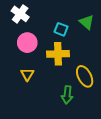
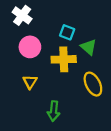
green triangle: (87, 22) -> (88, 47), moved
green arrow: (67, 95) -> (54, 111), moved

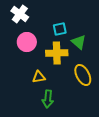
cyan square: (67, 32) -> (60, 29), turned -32
yellow triangle: (30, 82) -> (39, 77), moved, turned 48

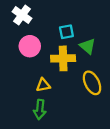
green arrow: (48, 99) -> (40, 110), moved

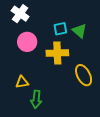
green triangle: (88, 46) -> (80, 31), moved
yellow triangle: (43, 85) -> (22, 82), moved

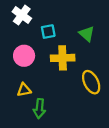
cyan square: (60, 29) -> (48, 32), moved
pink circle: (27, 42) -> (24, 56), moved

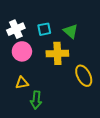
white cross: (22, 15) -> (16, 29), moved, turned 30
green triangle: (87, 34) -> (71, 31), moved

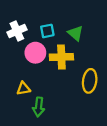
pink circle: (22, 51) -> (35, 53), moved
yellow ellipse: (84, 76) -> (90, 81), turned 35

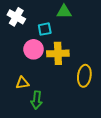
white cross: (17, 31) -> (16, 17), moved, turned -36
green triangle: (76, 33) -> (64, 12), moved, turned -42

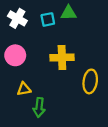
cyan square: (45, 29) -> (48, 19), moved
pink circle: (34, 49) -> (15, 55), moved

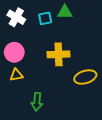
yellow ellipse: (90, 81) -> (85, 77), turned 65
yellow triangle: (24, 89) -> (16, 75), moved

